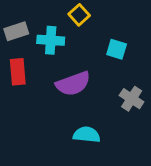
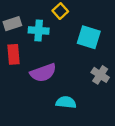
cyan square: (117, 49) -> (89, 37), size x1.5
purple semicircle: (73, 84) -> (43, 73), moved

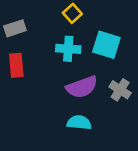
cyan cross: (39, 30) -> (68, 49), moved
purple semicircle: (43, 73) -> (82, 87), moved

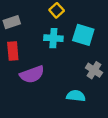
purple semicircle: (82, 87) -> (32, 74), moved
cyan semicircle: (79, 123) -> (76, 96), moved

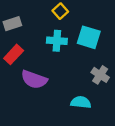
red rectangle: (13, 51) -> (14, 54), turned 48
purple semicircle: (32, 74) -> (34, 79), turned 40

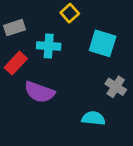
cyan cross: (57, 41) -> (49, 46), moved

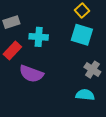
yellow square: (70, 13) -> (82, 11), moved
cyan semicircle: (93, 118) -> (85, 95), moved

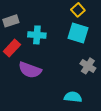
cyan semicircle: (85, 95) -> (73, 97), moved

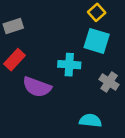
cyan cross: (37, 35) -> (69, 65), moved

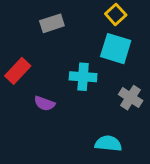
gray rectangle: (13, 26) -> (52, 23), moved
purple semicircle: (37, 87) -> (44, 103), size x0.6

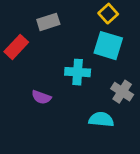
red rectangle: (18, 71) -> (16, 47), moved
cyan semicircle: (108, 144) -> (101, 119), moved

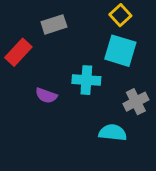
gray cross: (122, 92) -> (136, 102), turned 30
purple semicircle: (41, 97) -> (46, 95), moved

